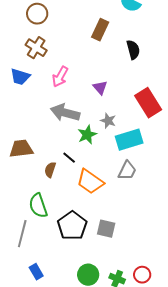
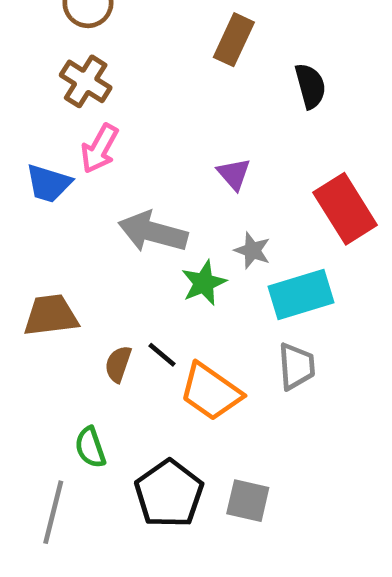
blue trapezoid: (20, 77) -> (49, 183), moved
pink arrow: (60, 77) -> (100, 149), moved
black line: (69, 158) -> (162, 355), moved
gray trapezoid: (127, 171) -> (296, 366), turned -30
green semicircle: (38, 206) -> (90, 447), size x0.7

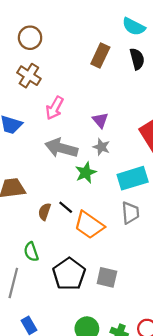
black semicircle: (310, 86) -> (137, 59), moved
pink arrow: (100, 149) -> (55, 108), moved
gray star: (252, 250) -> (101, 147), moved

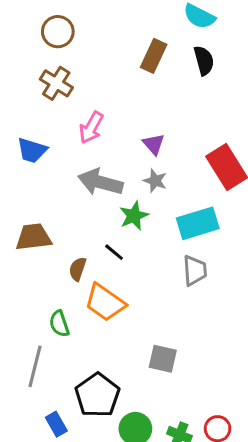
black line: (66, 207) -> (114, 252), moved
orange trapezoid: (89, 225) -> (105, 302), moved
black pentagon: (69, 274) -> (97, 395), moved

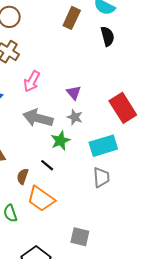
brown rectangle: (154, 56) -> (72, 18), moved

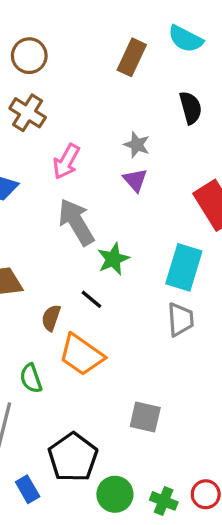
black semicircle: (107, 36) -> (191, 108), moved
gray star: (75, 117) -> (137, 145), moved
gray arrow: (38, 118) -> (76, 222), turned 44
cyan rectangle: (103, 146) -> (184, 267), turned -56

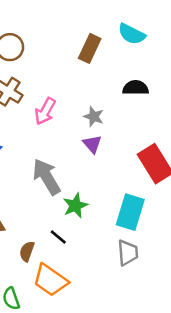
black semicircle: (191, 108) -> (136, 88), turned -75
pink arrow: (66, 162) -> (45, 111), moved

